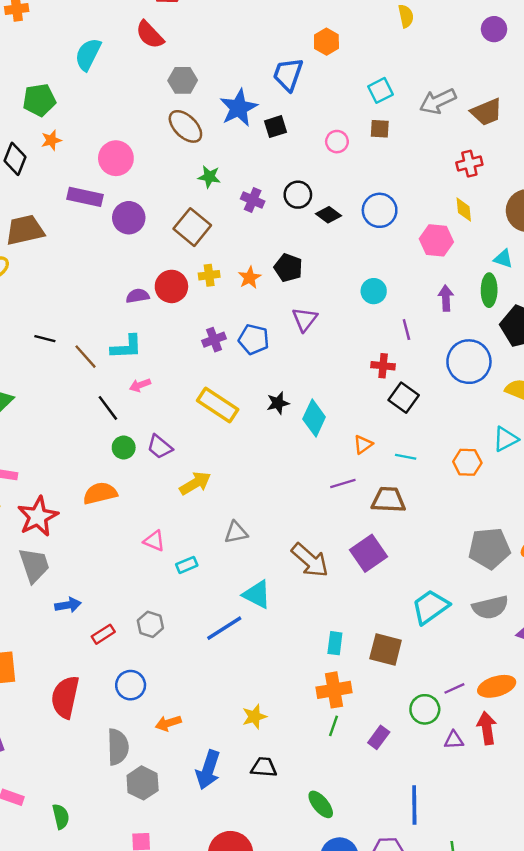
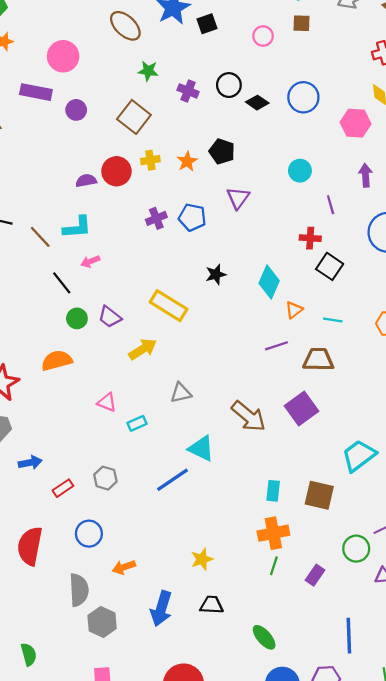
purple circle: (129, 218) -> (76, 110), size x0.7
yellow rectangle: (218, 405) -> (169, 306), moved
cyan diamond: (314, 418) -> (269, 282), moved

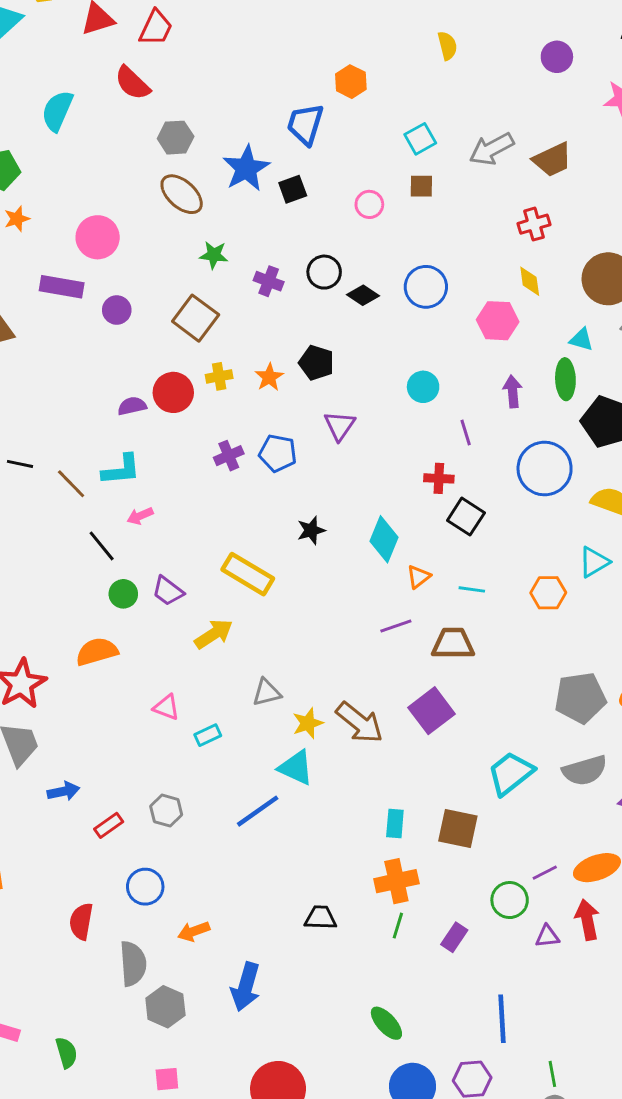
red semicircle: (30, 546) -> (81, 921), moved, size x0.7
yellow star: (202, 559) -> (308, 723), moved
black trapezoid: (212, 605) -> (320, 918), moved

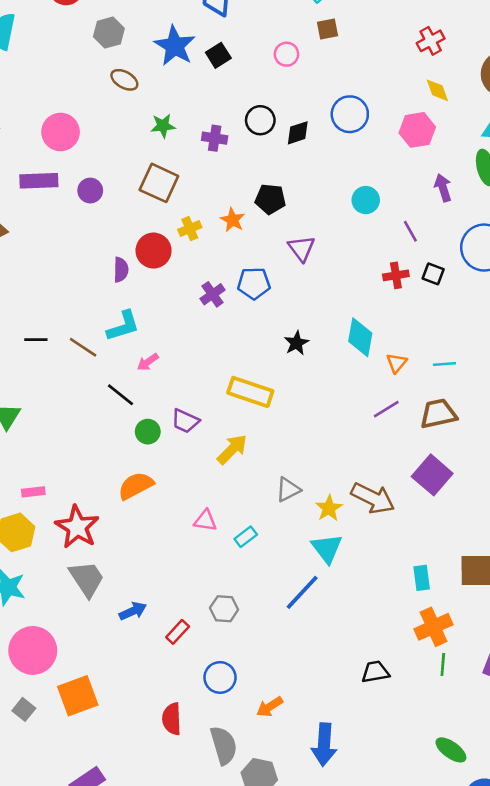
brown ellipse: (182, 194) -> (124, 80), size x0.7
black diamond: (363, 295) -> (298, 133), turned -40
purple semicircle: (132, 406) -> (121, 270), turned 115
black square: (466, 517) -> (433, 274), moved, size x0.7
cyan triangle: (296, 768) -> (327, 548), turned 40

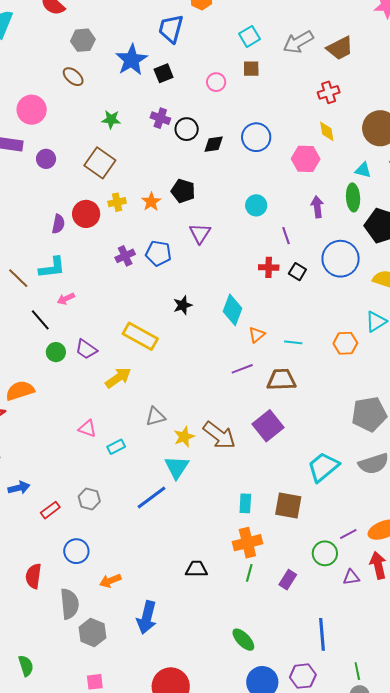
brown ellipse: (124, 80) -> (73, 77), moved
purple cross: (215, 138) -> (160, 118), moved
orange semicircle: (136, 486) -> (20, 391), moved

